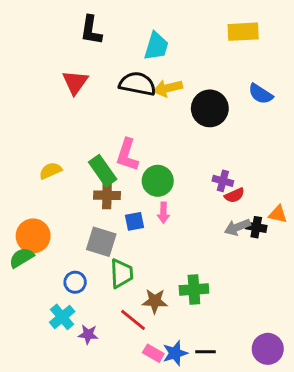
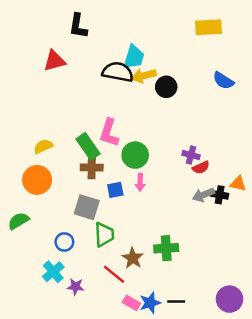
cyan trapezoid: (156, 46) -> (134, 57), moved
red triangle: (75, 82) -> (54, 61), moved, turned 40
black circle: (210, 108) -> (166, 87), moved, size x0.7
orange circle: (33, 236) -> (37, 180), moved
brown star: (155, 301) -> (133, 258), turned 30

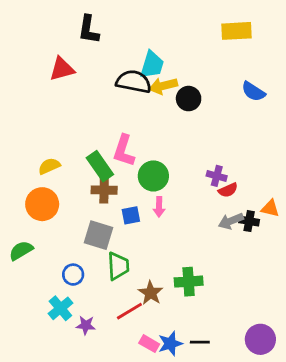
red line: (114, 274) -> (129, 311), turned -70

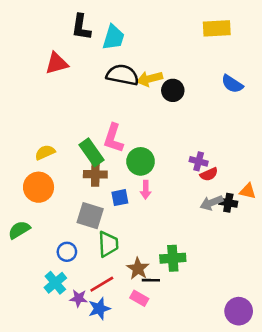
cyan trapezoid: (152, 65) -> (113, 37), moved
red line: (129, 311) -> (102, 284), moved
black line: (200, 342) -> (151, 280), moved
pink rectangle: (149, 344) -> (139, 298), moved
blue star: (170, 344) -> (99, 309), moved

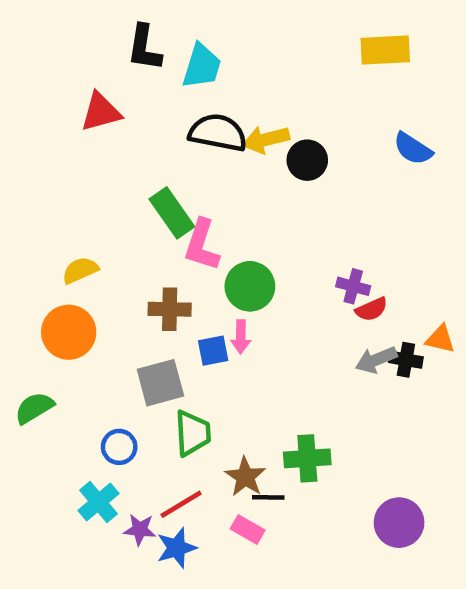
green rectangle: (91, 152) -> (172, 213), moved
pink arrow: (146, 190) -> (241, 337), moved
gray square: (90, 216) -> (160, 383), turned -32
purple circle: (239, 311) -> (399, 523), moved

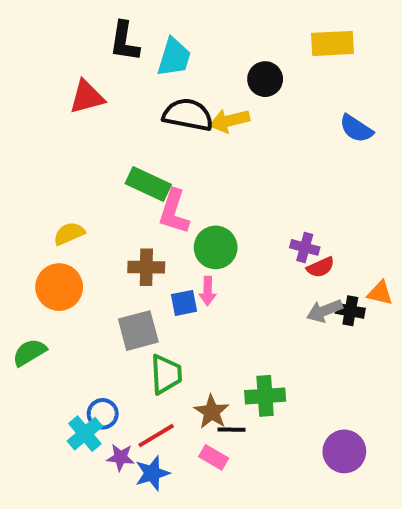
black circle: (307, 160) -> (265, 79), moved
green rectangle: (172, 213) -> (148, 184), turned -30
blue circle: (119, 447) -> (103, 414), moved

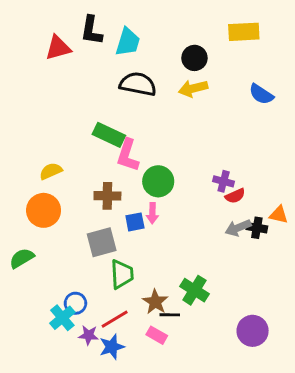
red triangle: (87, 97) -> (58, 48), moved
yellow arrow: (229, 121) -> (193, 88), moved
green cross: (265, 396) -> (194, 290), turned 36

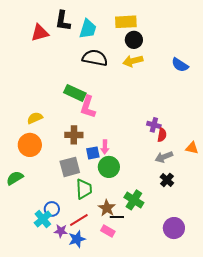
yellow rectangle: (244, 32) -> (126, 22), moved
green circle: (158, 181) -> (109, 167), moved
red semicircle: (235, 196) -> (162, 135), turned -56
black cross: (257, 228) -> (167, 180), moved, turned 32

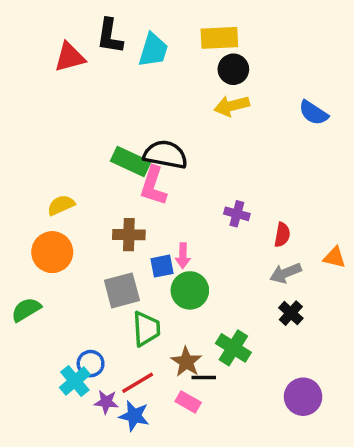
black semicircle: (95, 58) -> (165, 155), moved
purple cross: (154, 125) -> (237, 214), moved
blue star: (77, 239) -> (134, 416), turned 30

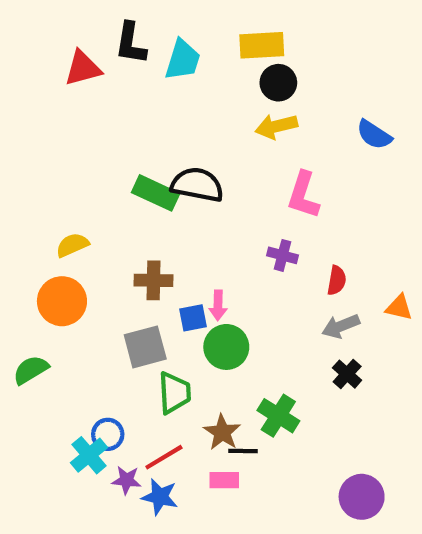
pink L-shape: (153, 186) -> (303, 195), moved
purple circle: (303, 397) -> (362, 497), moved
pink rectangle: (188, 402) -> (224, 480), turned -30

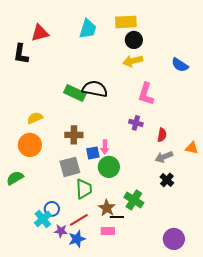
black L-shape: (131, 43) -> (21, 54), moved
blue star: (160, 497) -> (77, 239), turned -30

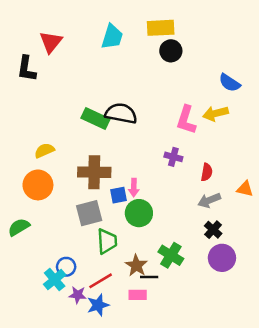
red triangle: (40, 33) -> (51, 42), turned -36
yellow arrow: (133, 61) -> (216, 113), moved
brown cross: (74, 135) -> (94, 172), size x1.4
purple circle: (174, 239) -> (222, 258), moved

